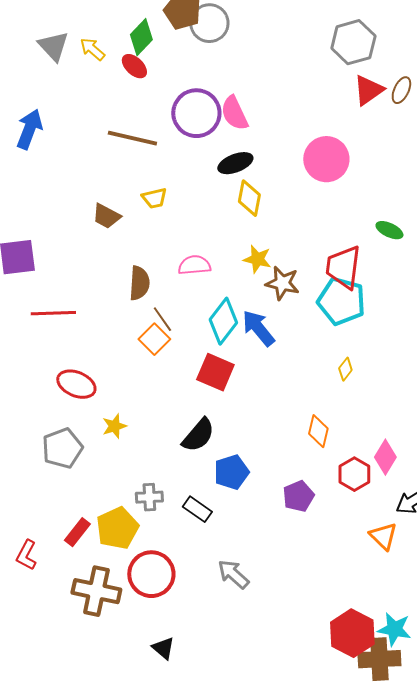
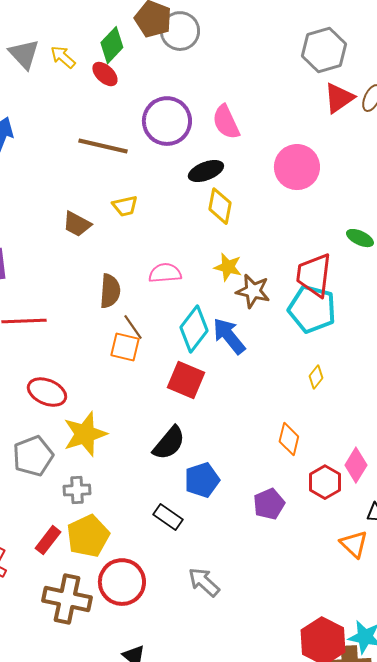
pink semicircle: (234, 113) -> (226, 122), moved
orange square: (154, 339) -> (125, 347), turned -32
yellow star: (114, 426) -> (85, 434), size x1.8
gray cross: (149, 497) -> (77, 490), moved

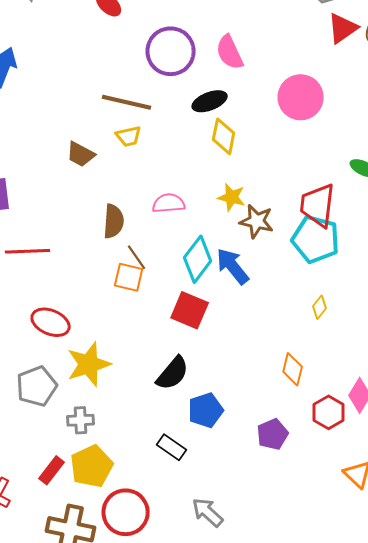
brown line: (103, 146) -> (127, 102), moved

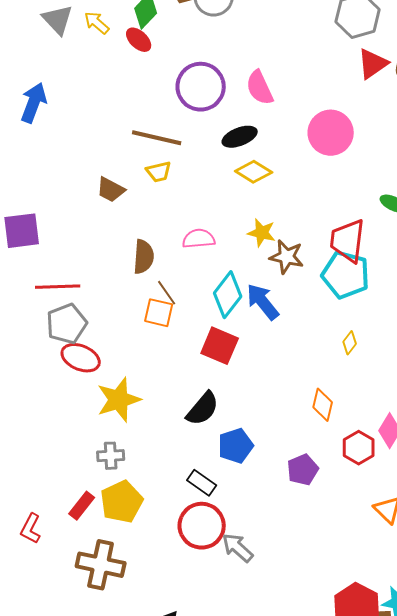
yellow diamond: (224, 136) -> (254, 172), turned -69
gray pentagon: (37, 386) -> (67, 324), moved
red circle: (126, 512) -> (202, 526), moved

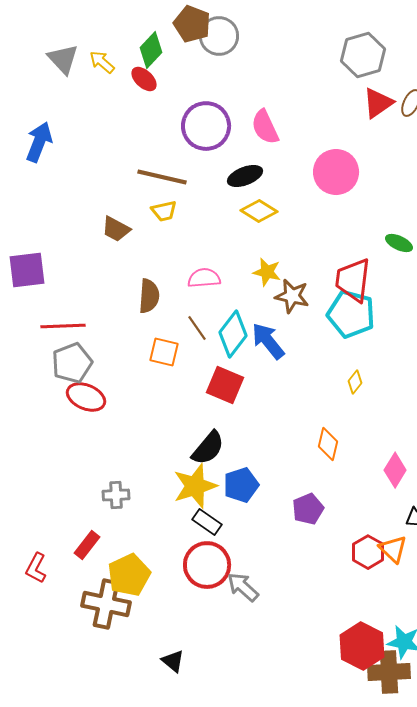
brown line: (167, 293) -> (197, 328), moved
yellow star: (119, 400) -> (195, 486), moved
red hexagon: (359, 448) -> (368, 552), moved
yellow pentagon: (122, 502) -> (129, 575), moved

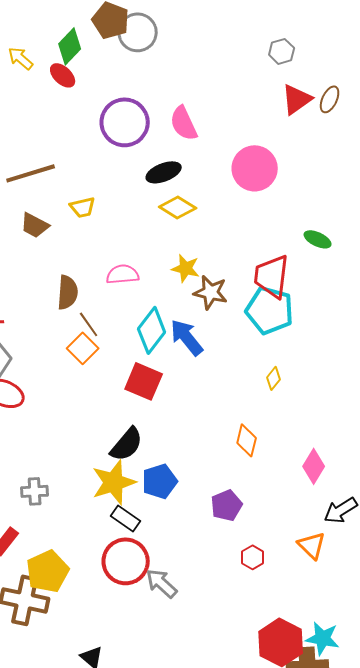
gray hexagon: (363, 55) -> (282, 51), size x0.6
brown line: (162, 177) -> (31, 173), moved, turned -30
brown line: (197, 328) -> (89, 324), moved
orange square: (164, 352) -> (83, 348), turned 32
red hexagon: (368, 552) -> (253, 557), moved, size x0.7

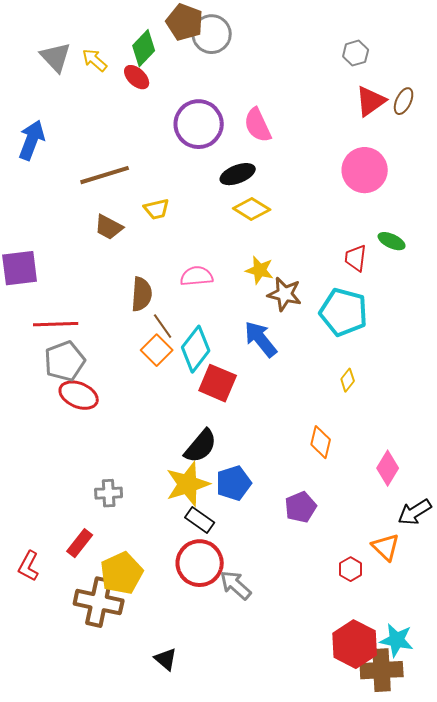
pink circle: (255, 168) -> (365, 170), moved
red trapezoid: (272, 276) -> (356, 258), moved, size x0.6
cyan diamond: (152, 330) -> (196, 349), moved
red hexagon: (253, 557) -> (351, 569), moved

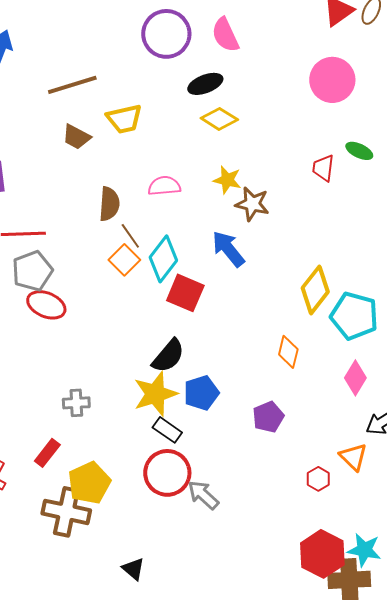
yellow trapezoid: (157, 209) -> (124, 119), size x1.4
cyan pentagon: (344, 312) -> (354, 316), moved
yellow diamond: (348, 380) -> (315, 290), size x2.0

